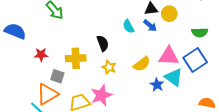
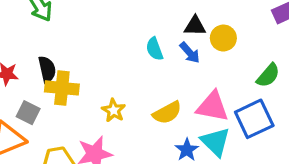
green semicircle: (200, 32) -> (268, 75), turned -56
black semicircle: (103, 43) -> (47, 69), moved

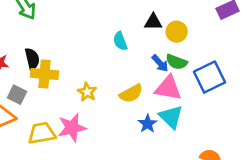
blue arrow: (190, 53) -> (160, 63), moved
green semicircle: (268, 75) -> (177, 62), moved, turned 70
blue square: (254, 119) -> (210, 77), moved

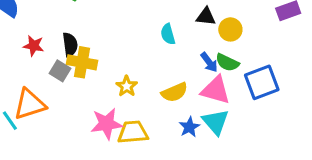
gray square: (17, 95) -> (60, 71), moved
yellow trapezoid: (42, 133) -> (133, 132), moved

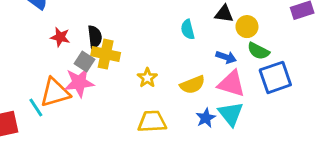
blue arrow: (209, 62) -> (226, 57), turned -36
green semicircle: (227, 62) -> (258, 51), moved
pink star: (106, 124) -> (79, 82), moved

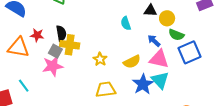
blue arrow: (226, 57) -> (154, 41), turned -152
orange triangle: (55, 93) -> (18, 47), moved, turned 30
blue star: (206, 118) -> (143, 84), size x1.5

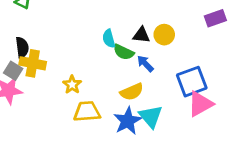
black triangle: (150, 11) -> (141, 35), moved
green semicircle: (176, 35) -> (124, 52), moved
pink triangle: (159, 59) -> (200, 104), moved, turned -45
yellow semicircle: (132, 62) -> (132, 92), moved
yellow trapezoid: (106, 89) -> (87, 112), moved

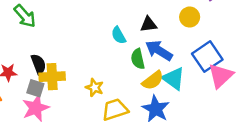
yellow circle: (164, 35) -> (190, 17), moved
green semicircle: (124, 52) -> (138, 59), moved, turned 66
blue arrow: (145, 64) -> (159, 50), size x1.5
cyan triangle: (151, 116) -> (174, 79), moved

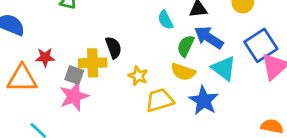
green semicircle: (138, 59) -> (186, 46), turned 36
black semicircle: (38, 64) -> (113, 48), moved
yellow semicircle: (153, 80) -> (183, 72), moved, turned 55

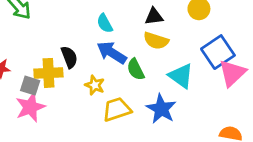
cyan semicircle: (165, 20) -> (105, 23), moved
blue arrow: (209, 37) -> (112, 53), moved
green semicircle: (186, 46) -> (136, 69), moved, turned -50
yellow semicircle: (183, 72) -> (156, 41), moved

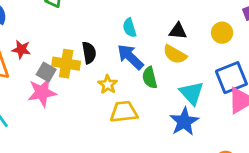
blue star: (161, 109) -> (184, 122), moved

